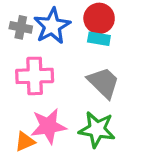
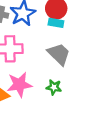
green star: (97, 129) -> (54, 87), size x0.6

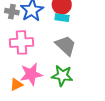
green star: (54, 87) -> (62, 76), size x1.5

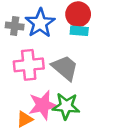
gray trapezoid: (66, 46) -> (65, 68), moved
green star: (62, 76) -> (66, 106), moved

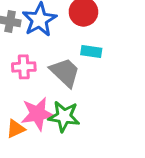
cyan rectangle: (79, 31) -> (91, 51), moved
pink cross: (29, 65) -> (24, 67), size x0.7

